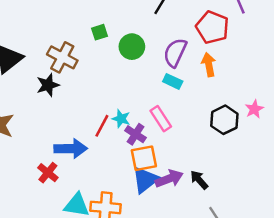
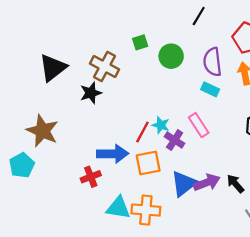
purple semicircle: (175, 53) -> (212, 62), turned -32
orange square: (144, 158) -> (148, 163), moved
red cross: (48, 173) -> (91, 177), turned 30

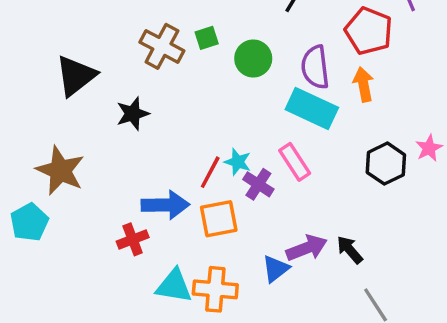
brown cross: (105, 67) -> (162, 46), moved
cyan rectangle: (210, 89) -> (312, 108), size x1.8
blue triangle: (184, 184) -> (276, 269), moved, size x0.7

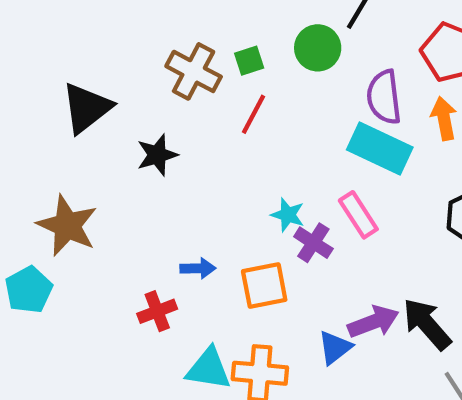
green circle: (253, 59) -> (318, 48), moved
red line: (210, 172) -> (253, 114), moved
blue arrow: (165, 205) -> (198, 268), size x0.6
black arrow: (350, 250) -> (427, 324), size x1.5

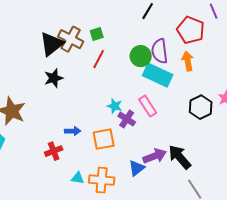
green circle: (318, 48) -> (141, 56), moved
black triangle: (87, 108) -> (52, 44), moved
cyan triangle: (209, 369) -> (78, 178), size x0.6

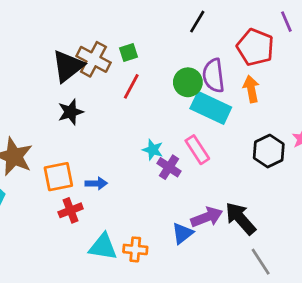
orange square: (104, 139) -> (58, 177), moved
cyan triangle: (78, 178) -> (103, 247), size x1.6
orange cross: (102, 180) -> (135, 249), size x0.7

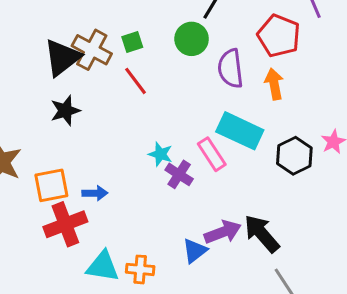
green circle: (188, 82) -> (192, 39), moved
red line: (131, 86) -> (135, 81), turned -65
cyan rectangle: (211, 108) -> (240, 131), moved
red cross: (71, 210) -> (65, 224), size x1.5

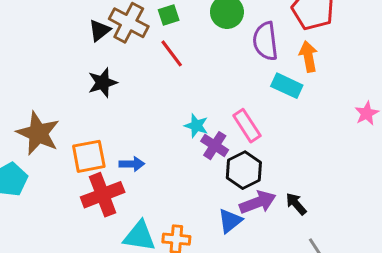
black triangle: (62, 58) -> (100, 30), size x0.6
cyan rectangle: (240, 131) -> (287, 86), moved, size x0.7
black hexagon: (294, 156) -> (244, 170), moved
black arrow: (262, 234) -> (296, 204), size x0.6

